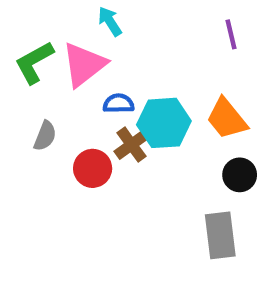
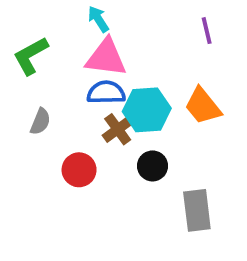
pink triangle: (84, 65) -> (106, 58), moved, turned 45
blue semicircle: (119, 103) -> (106, 92), size x1.4
red circle: (93, 168) -> (79, 170), moved
black circle: (240, 175) -> (153, 166), moved

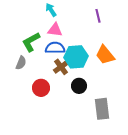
purple line: (207, 31) -> (98, 16), moved
green L-shape: (31, 56) -> (31, 42), moved
pink triangle: (106, 58) -> (55, 30), size x0.7

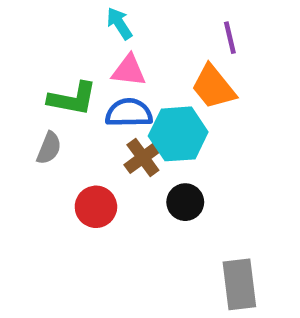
green L-shape: (31, 42) -> (72, 99), turned -140
orange trapezoid: (105, 55) -> (213, 87), moved
gray rectangle: (102, 109) -> (239, 284), moved

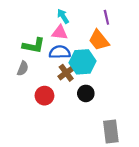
cyan arrow: (119, 23) -> (63, 16), moved

